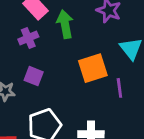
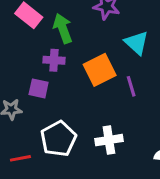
purple cross: (28, 38) -> (54, 60), moved, turned 36

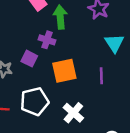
orange square: (100, 70) -> (64, 71), moved
white cross: (109, 140) -> (73, 113), turned 35

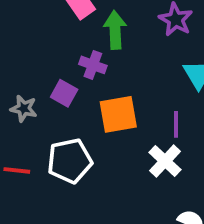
white cross: (73, 113) -> (165, 161), moved

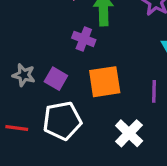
purple square: (64, 93) -> (56, 79), moved
white cross: (165, 161) -> (129, 133), moved

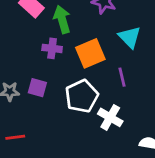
orange square: (105, 82) -> (90, 53), moved
white pentagon: (62, 121) -> (82, 96), moved

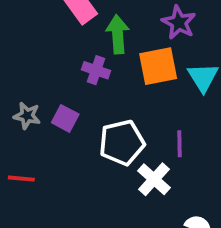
orange square: (90, 53) -> (158, 66), moved
purple line: (122, 77) -> (179, 144), moved

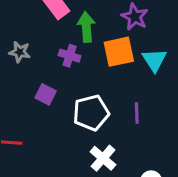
gray star: (27, 116) -> (20, 52), moved
white cross: (154, 179) -> (103, 158), moved

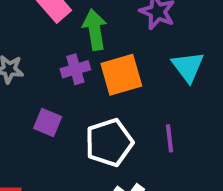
orange square: (119, 52) -> (121, 75), moved
purple cross: (70, 56) -> (75, 69), turned -30

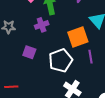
orange square: (121, 75) -> (78, 37), moved

